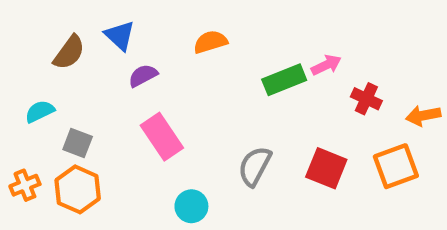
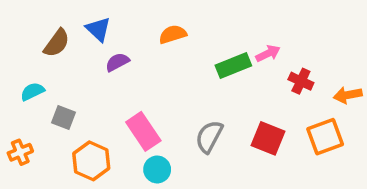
pink rectangle: (162, 137) -> (143, 131), moved
orange hexagon: (78, 189) -> (91, 161), moved

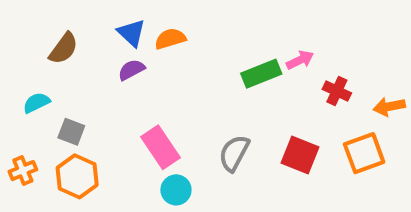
blue triangle: (98, 29) -> (131, 33), moved
orange semicircle: (173, 34) -> (170, 39), moved
orange hexagon: (91, 161) -> (77, 176), moved

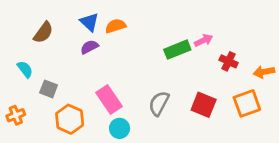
cyan semicircle: (36, 103) -> (25, 69), turned 78
orange hexagon: (77, 176) -> (70, 119), moved

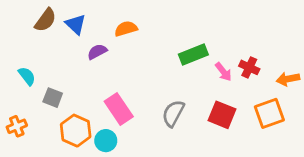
blue triangle: (89, 22) -> (76, 24), moved
brown semicircle: (43, 32) -> (46, 20), moved
pink arrow: (204, 40) -> (223, 72), moved, turned 78
cyan circle: (120, 128) -> (106, 141), moved

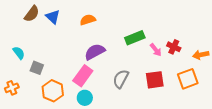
purple semicircle: (97, 52) -> (95, 52), moved, size x1.5
pink rectangle: (119, 109) -> (83, 76), turned 70
red square: (222, 115) -> (155, 80), turned -30
cyan circle: (106, 141) -> (85, 98), moved

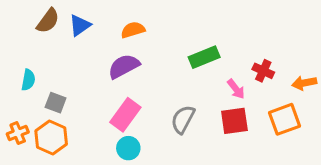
blue triangle: (53, 17) -> (80, 25), turned 42
pink arrow: (156, 50) -> (236, 89), moved
purple semicircle: (95, 52) -> (124, 66), moved
cyan semicircle: (19, 53) -> (28, 80), turned 48
orange hexagon: (53, 91) -> (51, 138), moved

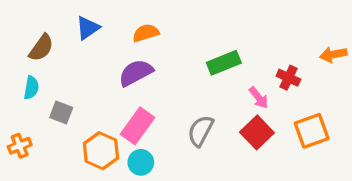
brown semicircle: (48, 21) -> (41, 48), moved
orange arrow: (304, 83) -> (333, 54), moved
red square: (234, 121) -> (257, 132), turned -36
orange hexagon: (51, 138) -> (101, 151), moved

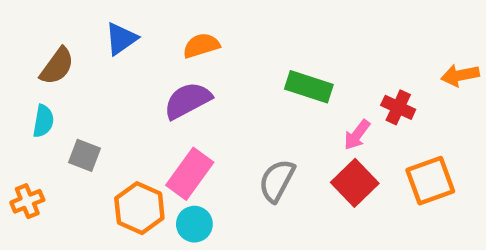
green rectangle: (224, 63) -> (309, 87), turned 40
pink arrow: (259, 98) -> (357, 135), turned 75

